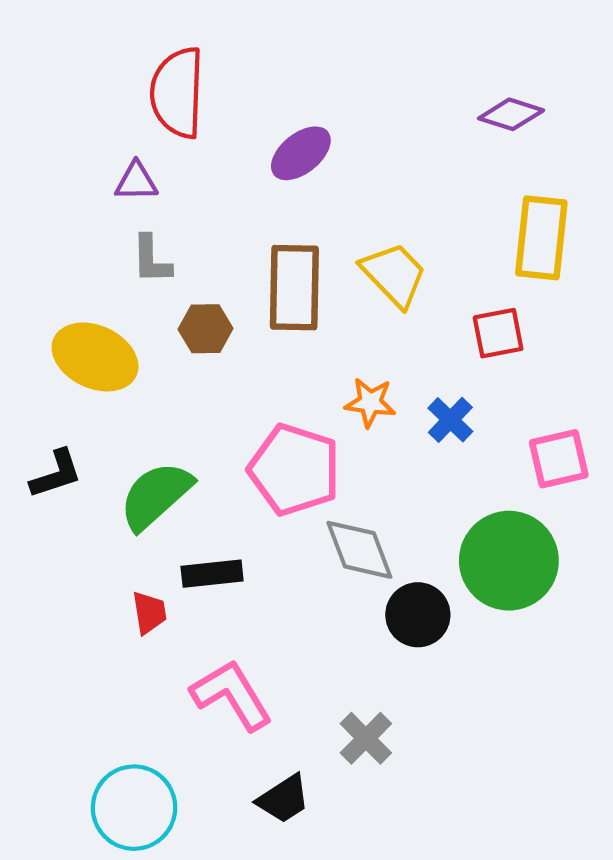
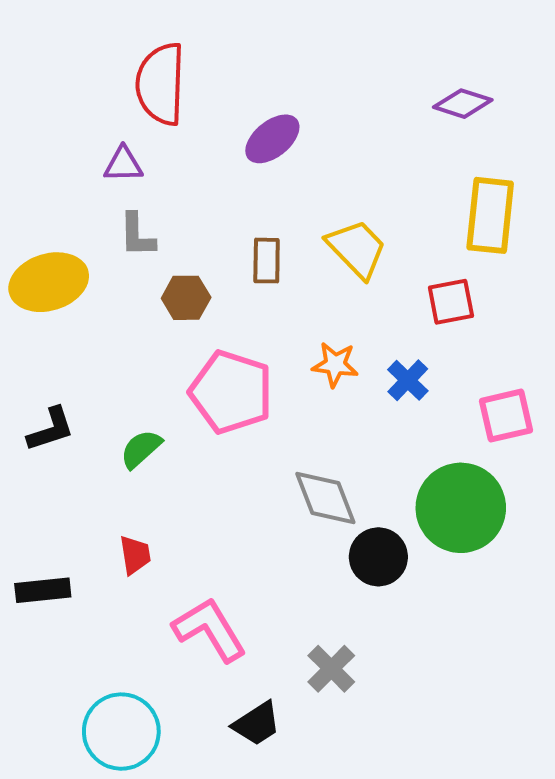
brown rectangle: (294, 288) -> (267, 261), size x0.6
yellow ellipse: (95, 357) -> (49, 282), moved, turned -42
pink pentagon: (294, 470) -> (231, 392), moved
green semicircle: (156, 496) -> (141, 449), size x0.6
black rectangle: (212, 574) -> (43, 590), moved

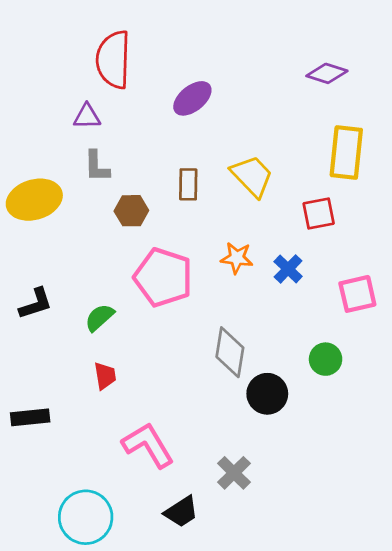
gray diamond: (325, 498) -> (230, 352), turned 30
green circle: (461, 508) -> (326, 359), size x0.5
red trapezoid: (135, 555) -> (105, 376), moved

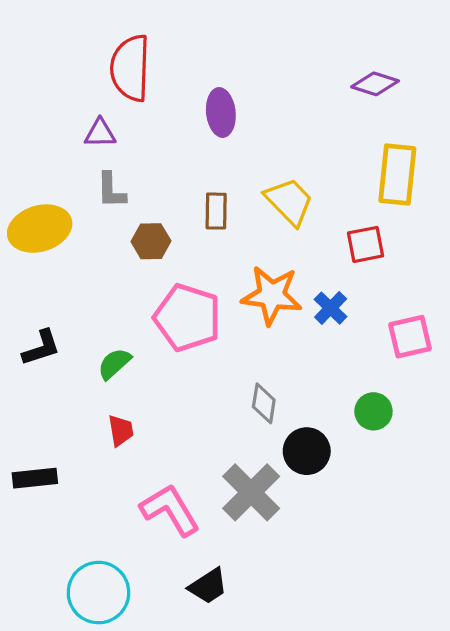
purple ellipse: (192, 98) -> (221, 112), turned -57
orange star: (237, 258) -> (272, 295), size x1.6
gray diamond: (230, 352) -> (264, 403), size x0.7
gray cross: (234, 473) -> (251, 492), moved, size x1.5

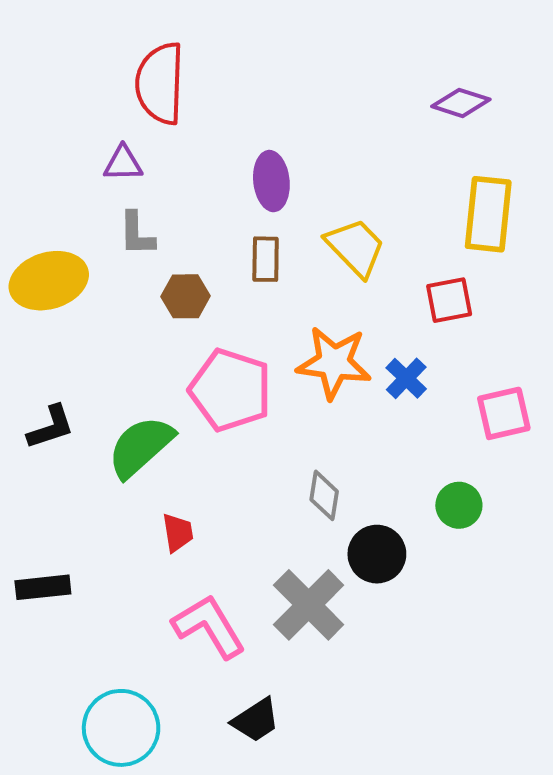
purple ellipse: (221, 112) -> (271, 181), moved
green semicircle: (114, 364) -> (141, 447), size x1.6
red trapezoid: (121, 430) -> (178, 533), moved

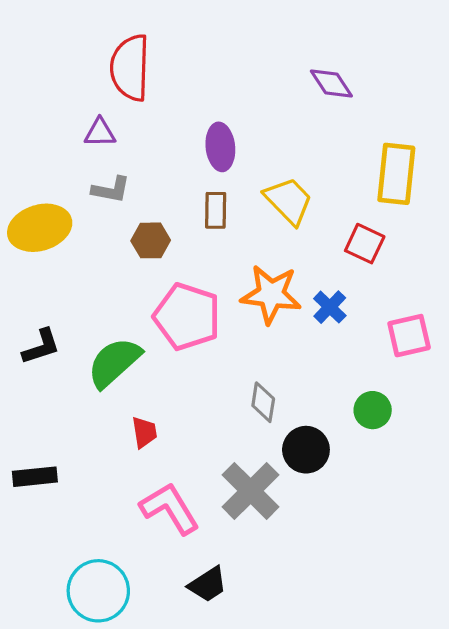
purple diamond: (461, 103) -> (331, 83), moved, turned 39
gray L-shape: (137, 234) -> (111, 190), turned -78
red square: (449, 300) -> (365, 244), turned 36

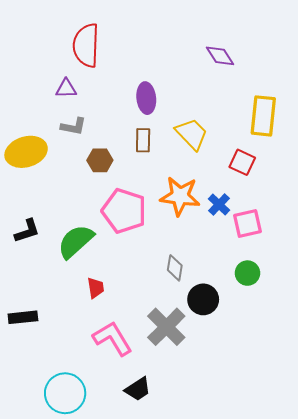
pink square: (409, 336) -> (247, 224), moved

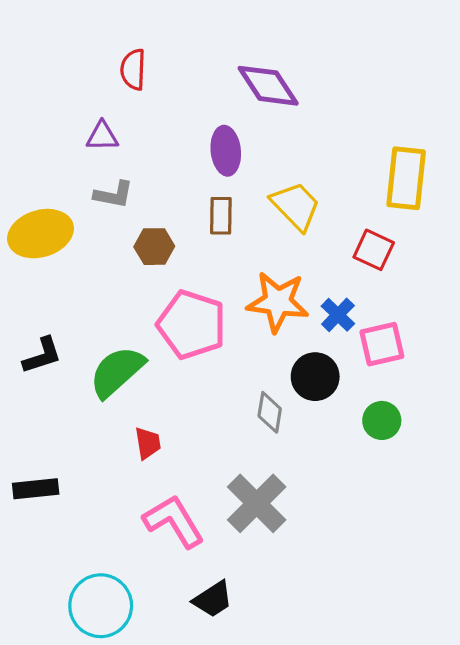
red semicircle: (86, 45) -> (133, 69), size x0.6
purple diamond: (220, 56) -> (268, 86), moved, size x1.4
black circle: (203, 299) -> (315, 377), moved

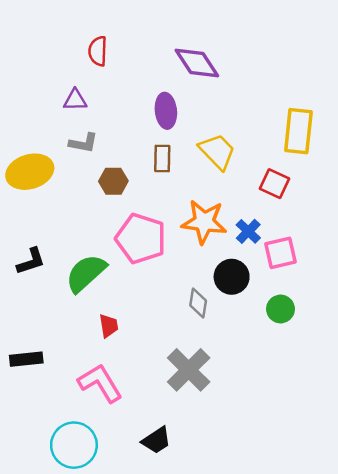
pink L-shape: (174, 521) -> (100, 383), moved

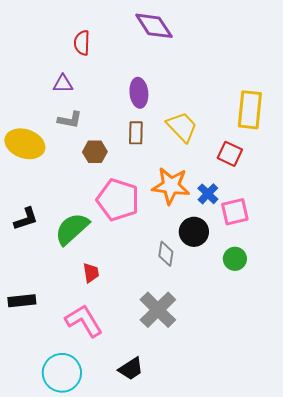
purple diamond: (197, 63) -> (154, 26), moved
yellow ellipse: (30, 172) -> (25, 144), turned 36

